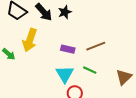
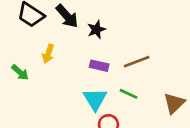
black star: (65, 12) -> (96, 30), moved
yellow arrow: (30, 40) -> (48, 54), size x0.6

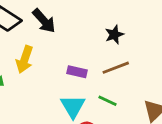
black star: (96, 30) -> (114, 35), moved
yellow arrow: (48, 54) -> (25, 59), size x1.4

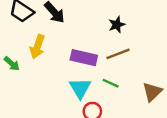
purple rectangle: (77, 72) -> (84, 58), size x1.5

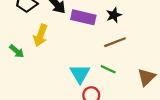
purple rectangle: (84, 58) -> (83, 17), moved

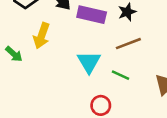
cyan triangle: (80, 74) -> (89, 62), moved

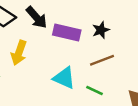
cyan triangle: (89, 62) -> (64, 78), turned -35

